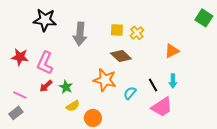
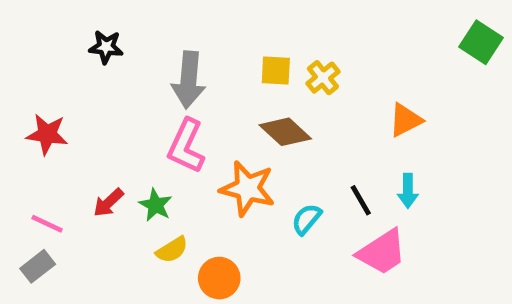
black star: (45, 20) -> (106, 47), size x0.6
pink L-shape: (45, 63) -> (186, 146), moved

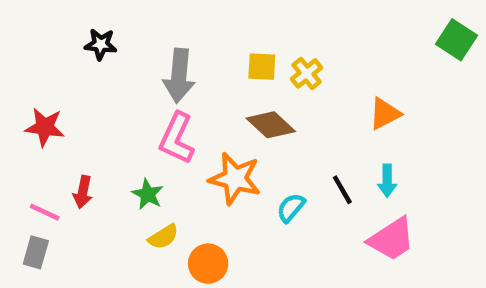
red arrow: (108, 203) -> (83, 192), moved, turned -36
pink trapezoid: (382, 252) -> (392, 239), moved
gray rectangle: (38, 266) -> (36, 252), turned -36

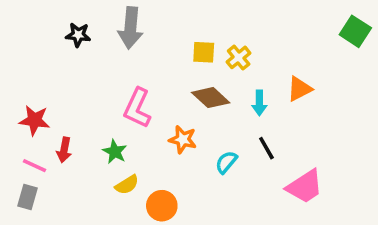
gray arrow: (179, 76) -> (130, 28), moved
red star: (45, 127) -> (35, 120), moved
orange star: (235, 179) -> (183, 139), size x0.7
cyan arrow: (387, 181) -> (259, 103), moved

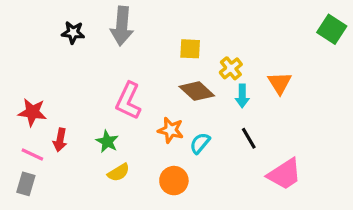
yellow cross: (239, 57) -> (231, 68), moved
orange triangle: (300, 89) -> (280, 83), turned -35
cyan semicircle: (226, 162) -> (200, 143), moved
orange circle: (162, 206) -> (174, 181), moved

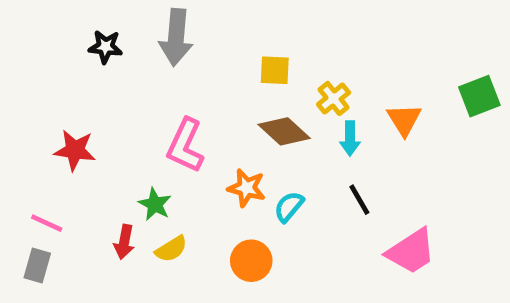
green square: (332, 29) -> (479, 96), moved, turned 36
red star: (32, 112) -> (75, 150), moved
red arrow: (60, 140) -> (124, 242), moved

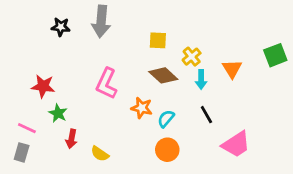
green star: (155, 204) -> (58, 113), moved
yellow semicircle: (171, 249) -> (100, 154), moved, turned 66
orange circle: (251, 261) -> (167, 150), moved

